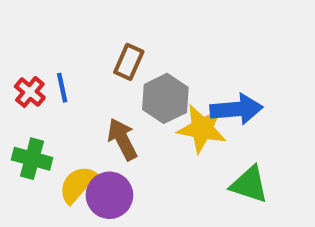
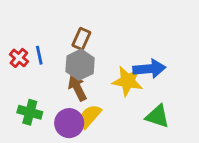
gray hexagon: (165, 98) -> (80, 65), moved
green cross: (32, 159) -> (30, 112), moved
yellow semicircle: (77, 184) -> (90, 116), moved

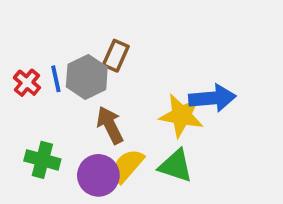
gray hexagon: (80, 65) -> (87, 77), moved
green triangle: (157, 116) -> (176, 166), moved

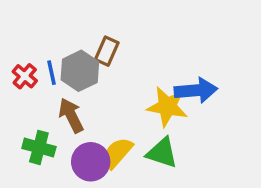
brown arrow: (110, 125) -> (71, 115), moved

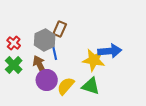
blue line: (51, 73) -> (55, 53), moved
green cross: (39, 147) -> (14, 65), moved, turned 30
purple circle: (91, 162) -> (47, 80), moved

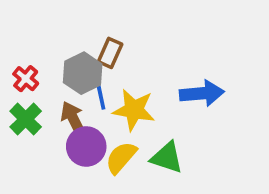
yellow star: (94, 60) -> (134, 110), moved

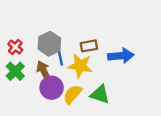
brown rectangle: (110, 53) -> (89, 46), moved, turned 56

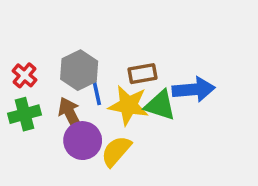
green cross: (15, 71) -> (25, 114), turned 30
green triangle: (100, 94) -> (160, 105), moved

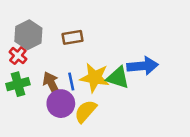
gray hexagon: (79, 70) -> (28, 35), moved
brown rectangle: (143, 74) -> (73, 37), moved
blue line: (97, 93) -> (71, 81), moved

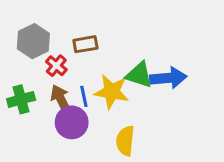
red cross: (18, 56) -> (56, 66), moved
green triangle: (118, 78) -> (139, 75), moved
yellow semicircle: (85, 111) -> (125, 141), moved, turned -35

